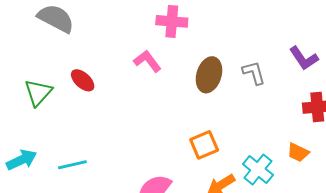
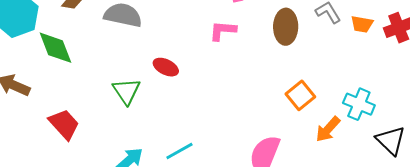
pink L-shape: (147, 61) -> (223, 31), turned -32
orange trapezoid: (298, 153) -> (362, 24), moved

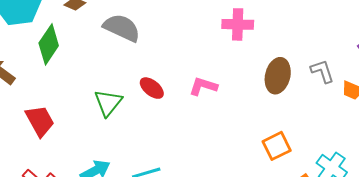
pink L-shape: (223, 31) -> (203, 86), moved
green diamond: (55, 48) -> (49, 44), turned 42

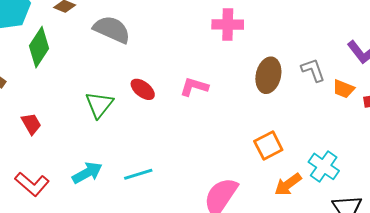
red trapezoid: (40, 121) -> (31, 124), size x0.7

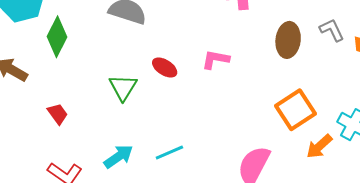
orange square: (268, 146) -> (296, 110), size x1.4

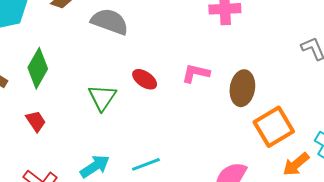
green diamond: (57, 37) -> (38, 68), moved
brown ellipse: (288, 40) -> (242, 88), moved

